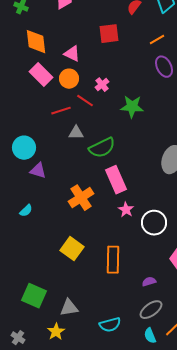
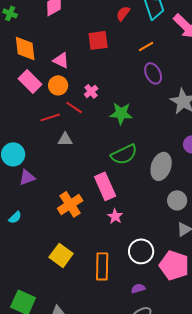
green semicircle: (102, 148) -> (124, 154), moved
purple triangle: (38, 171) -> (27, 177), turned -36
white circle: (154, 223) -> (141, 251), moved

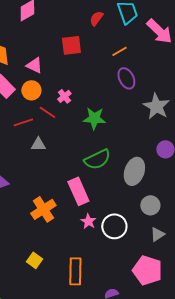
white circle: (141, 251) -> (114, 226), moved
yellow square: (61, 255) -> (34, 260), size x0.7

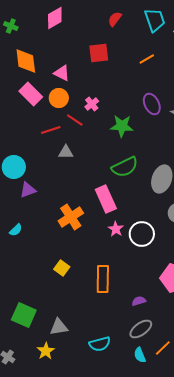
red semicircle: (96, 18) -> (115, 19), moved
purple ellipse: (126, 78) -> (152, 104), moved

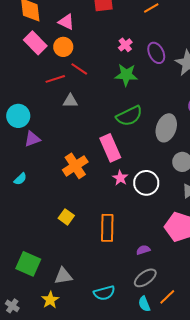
pink cross: (92, 104) -> (125, 45), moved

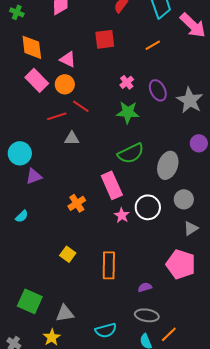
orange cross: (75, 166) -> (77, 203), size x0.7
white circle: (146, 183) -> (148, 207), moved
gray ellipse: (145, 278) -> (147, 315), turned 45

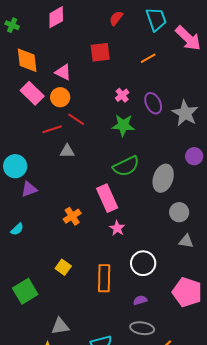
white circle: (148, 207) -> (143, 263), moved
gray triangle: (191, 228) -> (186, 241), turned 42
pink pentagon: (181, 264) -> (187, 292), moved
green square: (30, 301) -> (25, 291), moved, turned 35

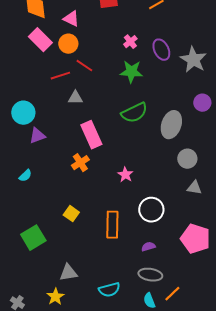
pink rectangle: (107, 198) -> (91, 135), moved

